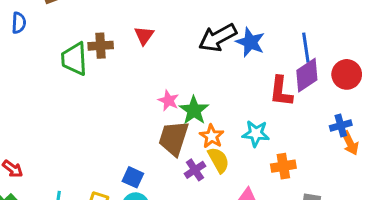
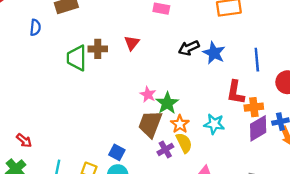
black arrow: (218, 38) -> (189, 48), size x0.7
purple diamond: (307, 75) -> (258, 128), moved
orange cross: (283, 166) -> (254, 107), moved

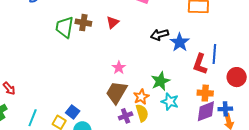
red L-shape: (236, 92) -> (200, 64), moved
green star: (167, 103) -> (160, 81), moved
blue square: (117, 152) -> (73, 112), moved

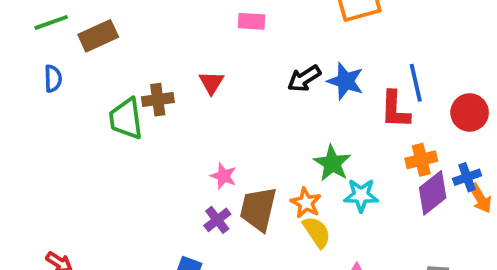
pink star: (119, 68) -> (223, 176), moved
purple cross: (126, 116) -> (217, 220), moved

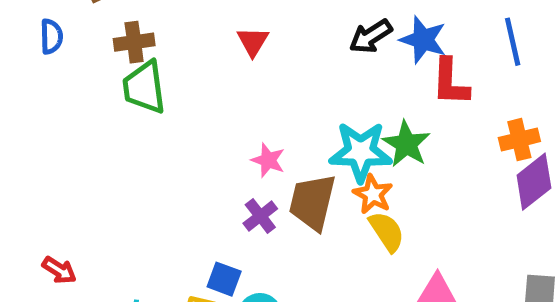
brown cross: (158, 100) -> (134, 42), moved
red L-shape: (395, 110) -> (450, 82), moved
cyan star: (361, 195) -> (361, 152), moved, size x1.4

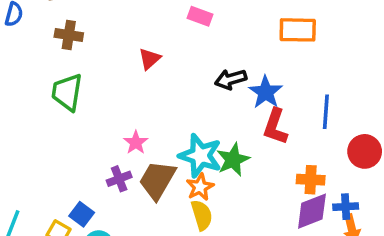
green trapezoid: (144, 87) -> (67, 92), moved

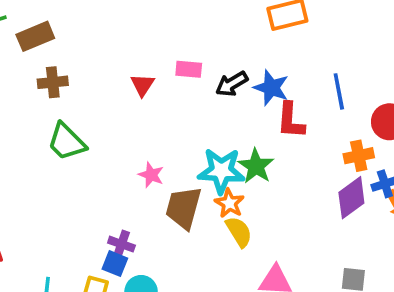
pink rectangle: (200, 16) -> (189, 69), moved
green trapezoid: (67, 92) -> (67, 142), turned -39
purple cross: (119, 179) -> (121, 244), moved, turned -35
orange cross: (311, 180) -> (359, 156), moved

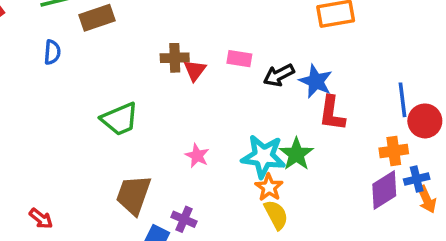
brown cross: (53, 82) -> (175, 58), moved
blue line: (339, 91) -> (402, 100), moved
green trapezoid: (67, 142) -> (120, 119), turned -72
brown trapezoid: (183, 208) -> (133, 195), moved
purple cross: (121, 244) -> (184, 219), moved

